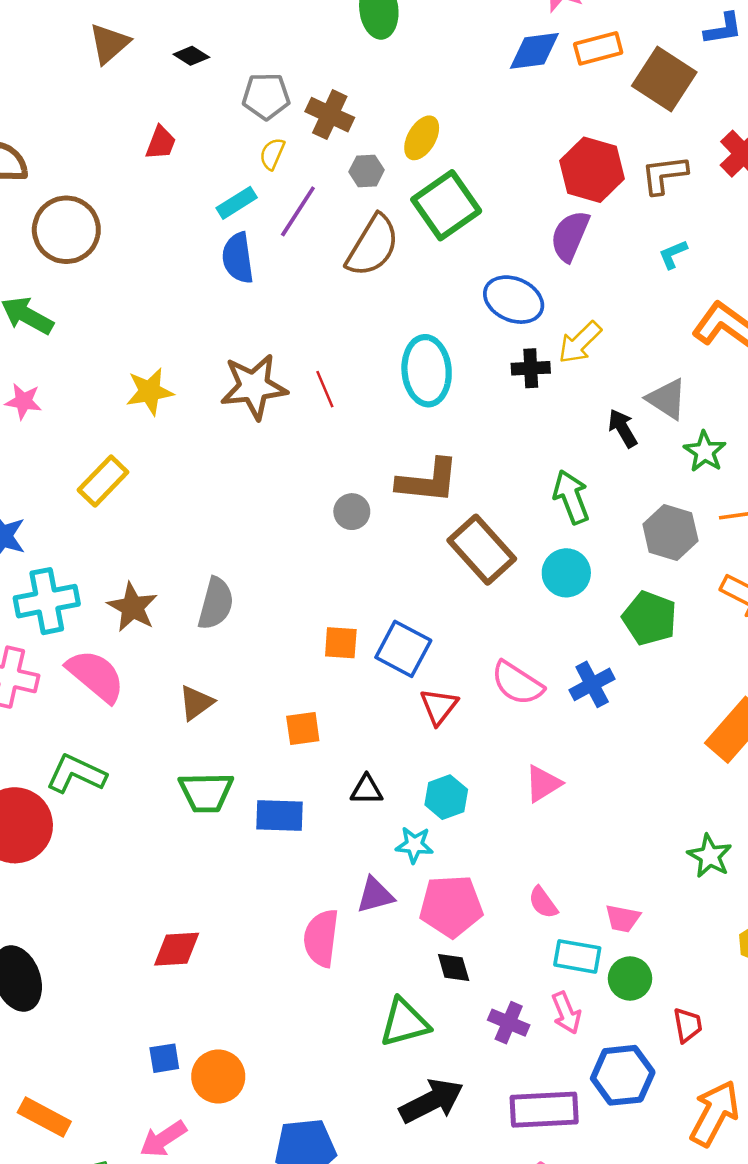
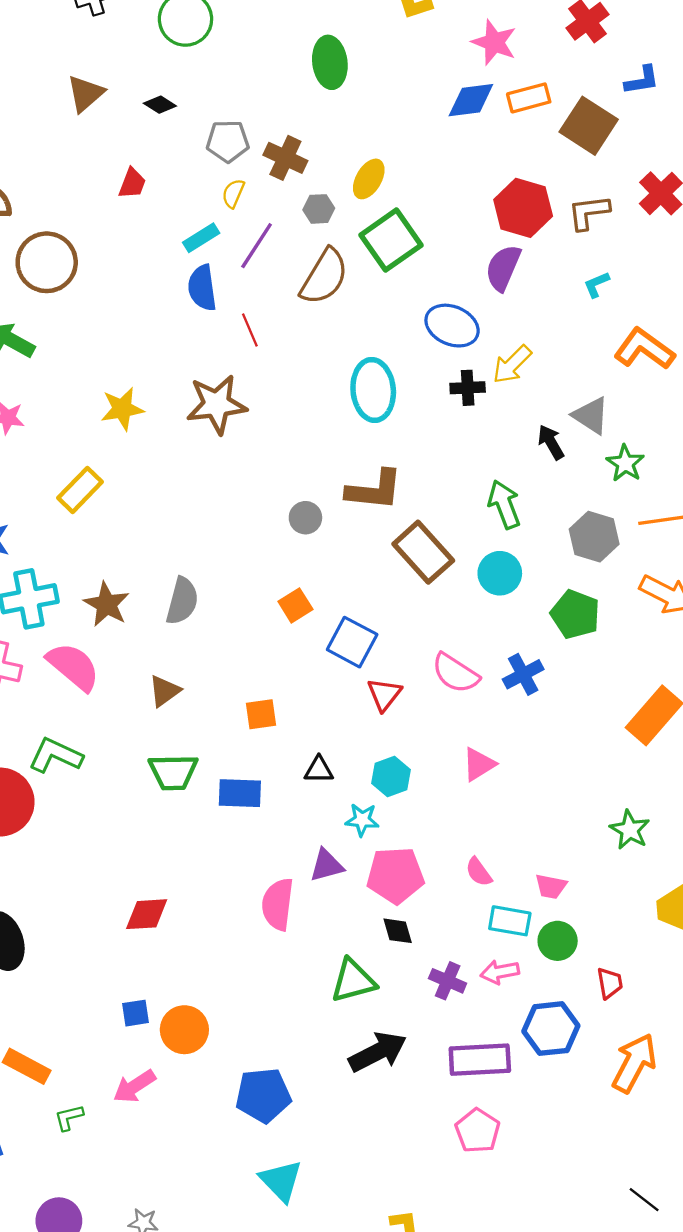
red line: (325, 389) -> (250, 330), moved
orange square: (341, 643) -> (295, 605), moved, turned -36
pink arrow: (566, 1013) -> (500, 972), turned 102

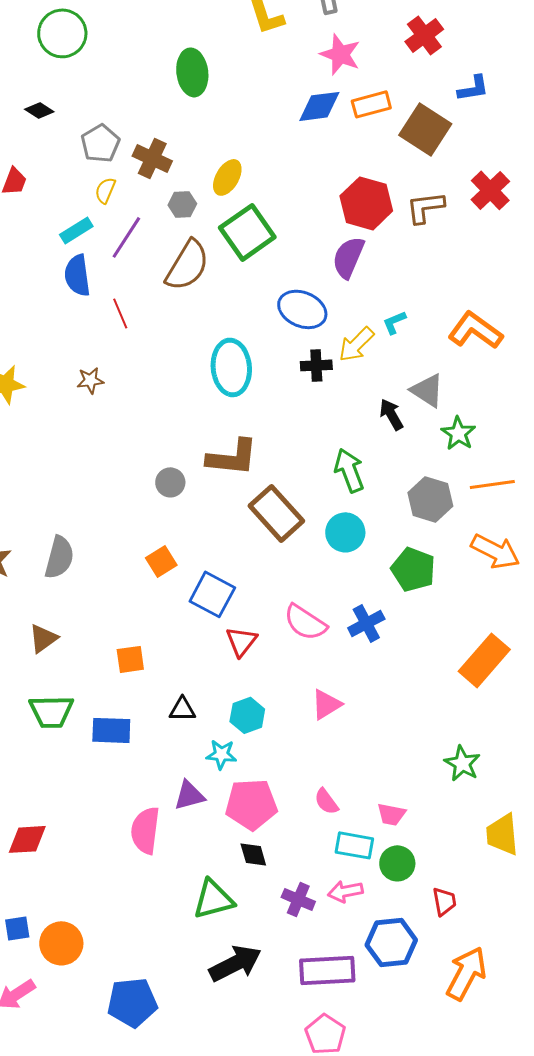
gray pentagon: (228, 141) -> (100, 143), turned -30
cyan L-shape: (596, 284) -> (394, 322), moved
brown star: (217, 404) -> (90, 380), size x0.5

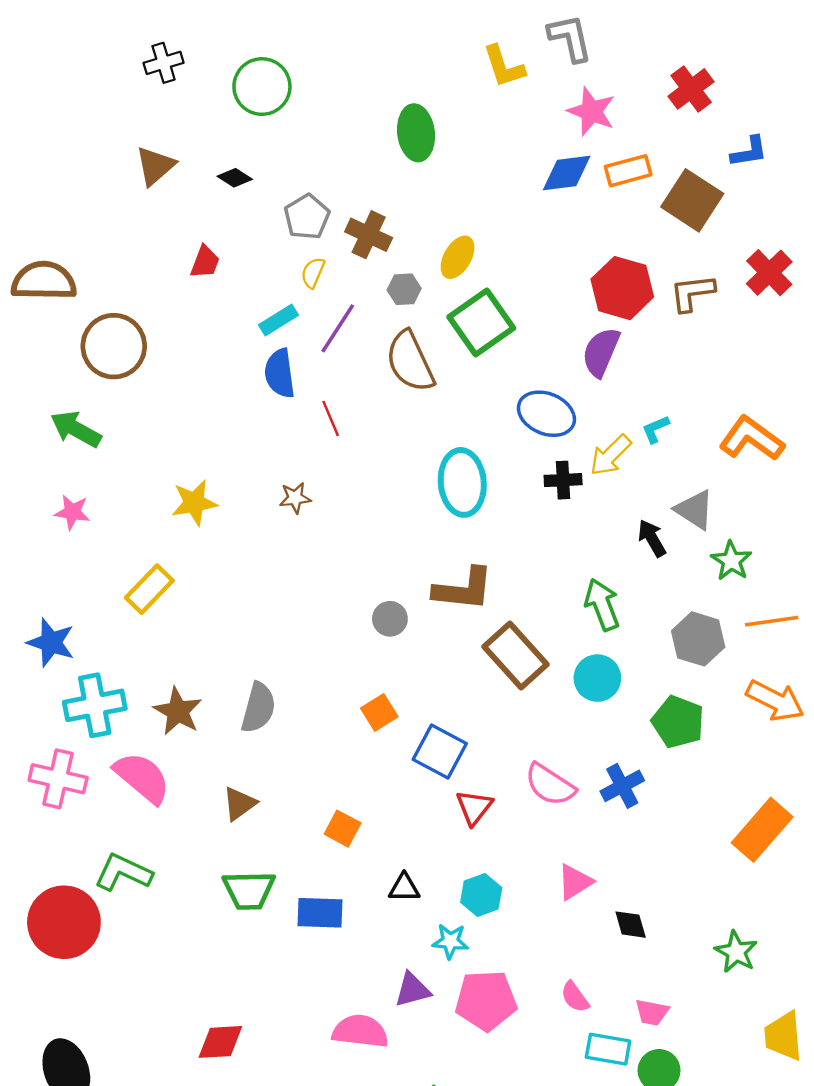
brown semicircle: (187, 265) -> (410, 362), turned 124
orange square: (130, 659) -> (343, 829), turned 36
pink semicircle: (145, 830) -> (360, 1031), turned 90
black diamond: (253, 854) -> (631, 925), moved

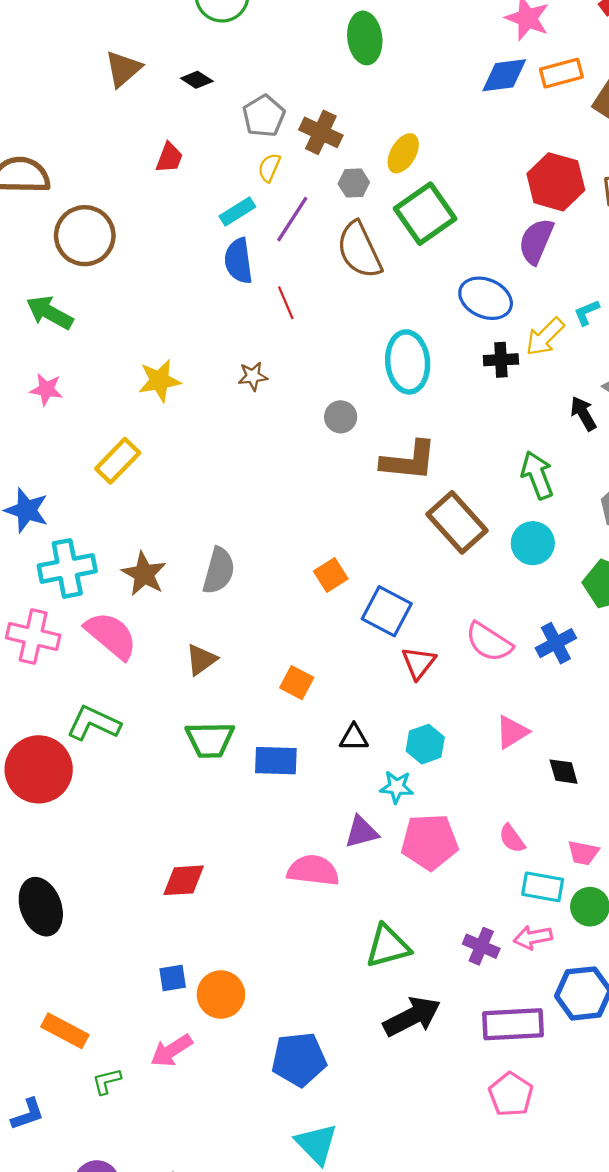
gray circle: (390, 619) -> (341, 417), moved

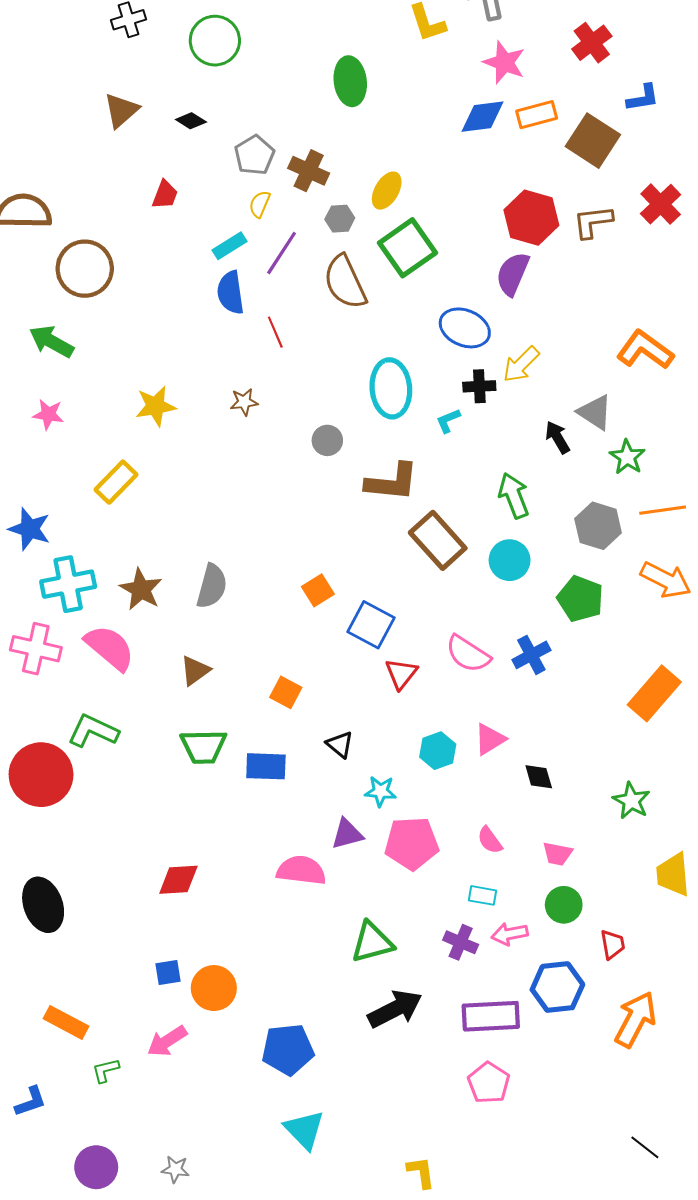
cyan L-shape: (587, 313) -> (448, 421), moved
black triangle: (354, 738) -> (340, 744), turned 40
cyan hexagon: (425, 744) -> (438, 751), moved
cyan rectangle: (543, 887) -> (482, 895), moved, size x0.7

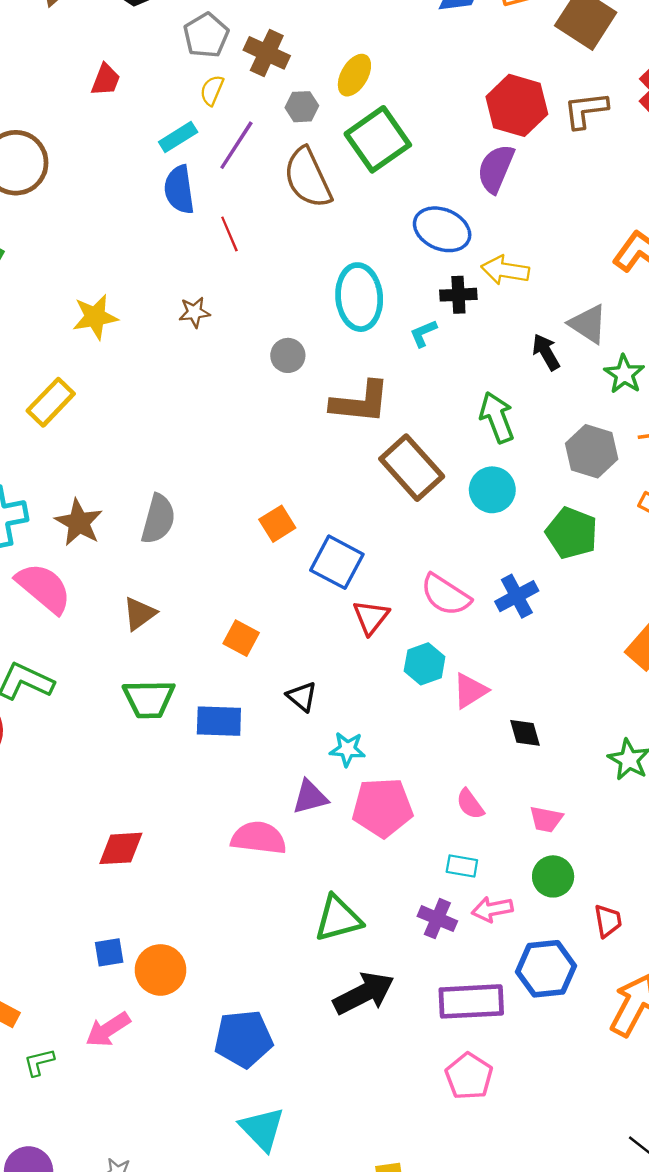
yellow arrow: (521, 364) -> (505, 270), turned 54
cyan hexagon: (438, 751) -> (425, 664), moved

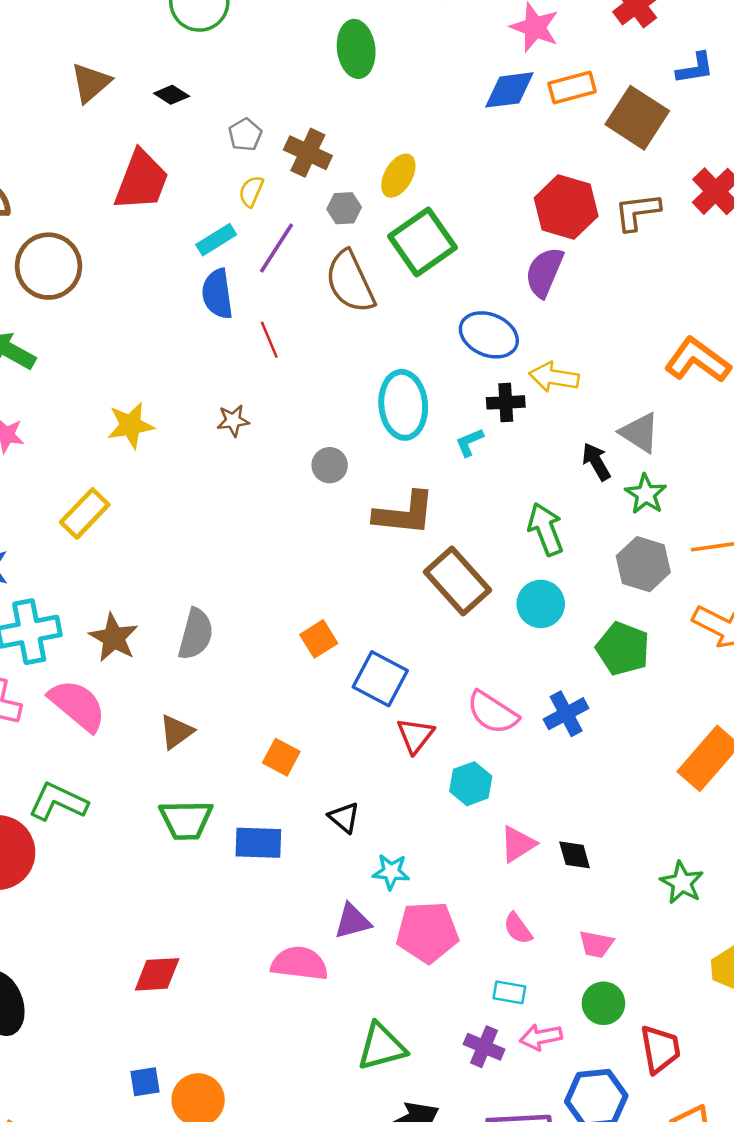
gray pentagon: (206, 35) -> (245, 135), size x0.7
red trapezoid: (106, 80) -> (141, 180), size x1.8
green star: (624, 374) -> (646, 494), moved
pink triangle: (470, 691) -> (518, 844), moved
red trapezoid: (608, 921) -> (660, 1049), size x1.4

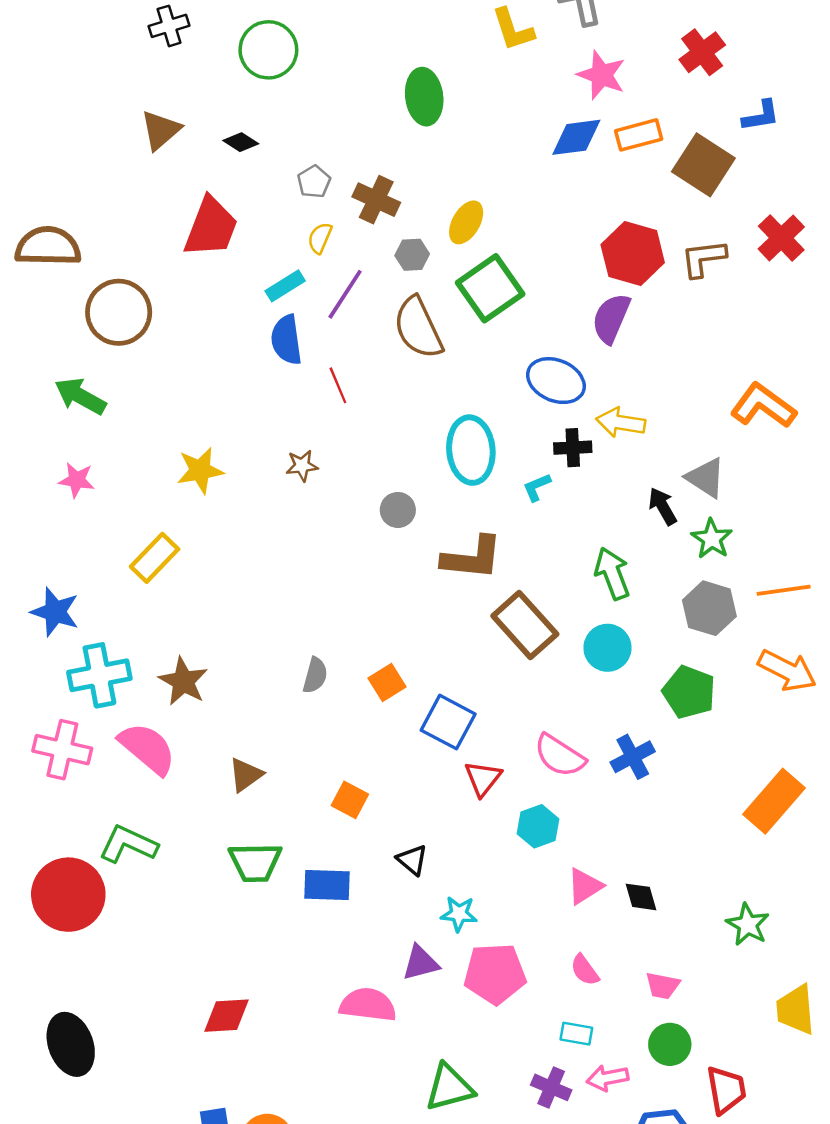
gray semicircle: (196, 634) -> (315, 675), moved, size x0.7

